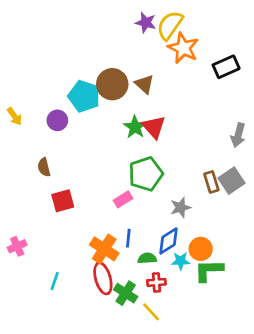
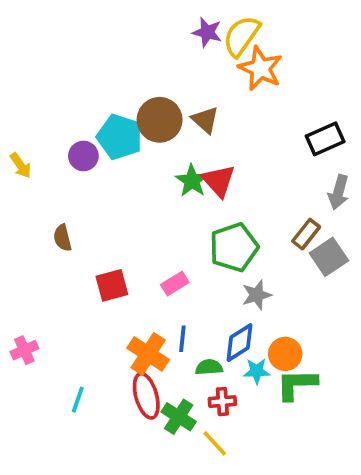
black rectangle: (226, 67) -> (325, 139), moved
purple circle: (57, 120) -> (83, 156), moved
green pentagon: (146, 174) -> (234, 247), moved
brown rectangle: (211, 182) -> (306, 234), moved, turned 55
red square: (63, 201) -> (112, 285), moved

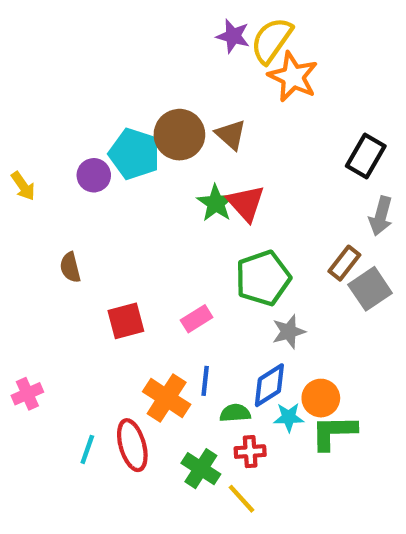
black rectangle: (325, 139) -> (366, 156), turned -36
red ellipse: (146, 396) -> (132, 445), moved

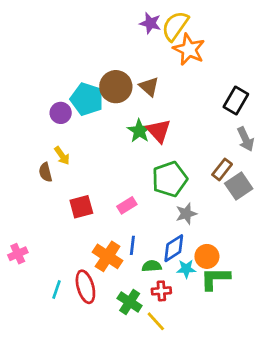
yellow arrow: (23, 186) -> (62, 156), moved
gray arrow: (381, 216) -> (246, 139), turned -40

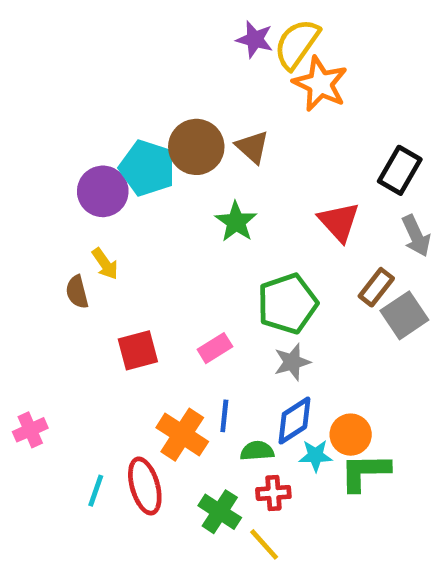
purple circle: (61, 113) -> (103, 191), size x1.4
red triangle: (159, 131) -> (339, 222), moved
gray star: (186, 214) -> (292, 362), moved

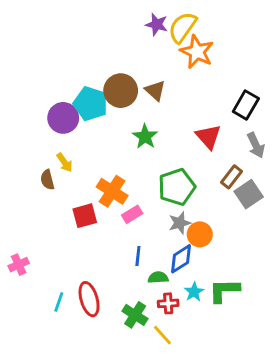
orange cross: (182, 435) -> (112, 191), moved
orange circle: (351, 435) -> (200, 234), moved
cyan star: (316, 456) -> (194, 292), moved, turned -30

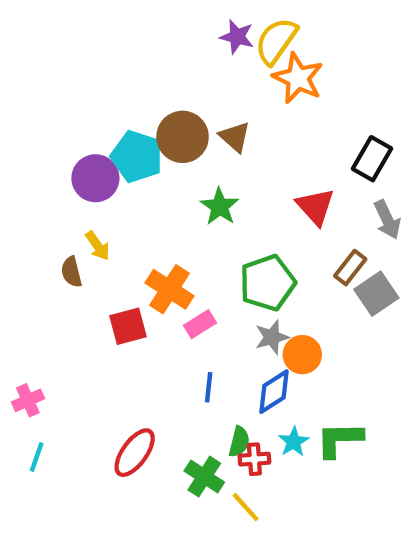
green semicircle: (158, 278) -> (239, 442), moved, turned 108
red ellipse: (89, 299) -> (135, 453), turned 52
cyan line: (59, 302) -> (37, 457), moved

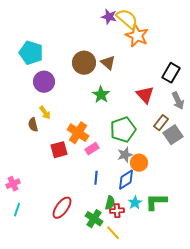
yellow semicircle: (276, 41) -> (127, 19), turned 95
cyan pentagon: (137, 156) -> (31, 53), moved

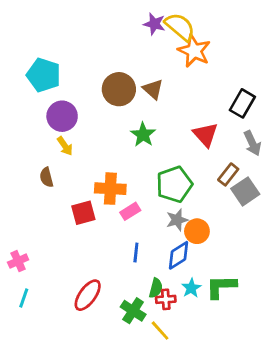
yellow arrow: (45, 113) -> (65, 146), moved
orange cross: (78, 133) -> (110, 189), turned -30

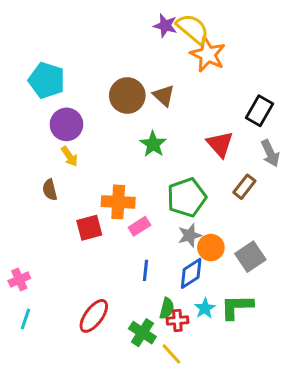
gray square: (245, 191) -> (250, 257), moved

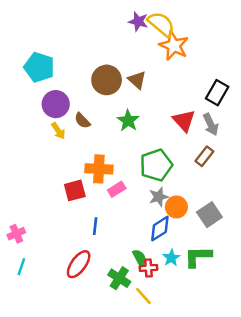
gray arrow: (270, 153) -> (211, 124), moved
brown semicircle: (50, 190) -> (82, 121), moved, turned -30
blue line: (146, 270) -> (95, 226), moved
green semicircle: (167, 308) -> (140, 258), turned -42

